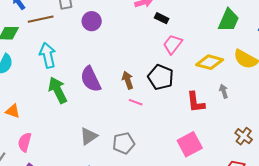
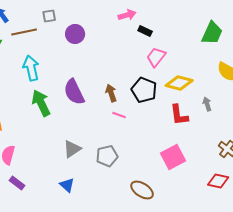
yellow diamond: (210, 62) -> (179, 83), moved

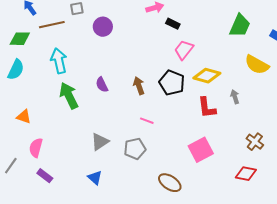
purple semicircle: (74, 92) -> (102, 85), size x0.6
pink line: (119, 115) -> (147, 121), moved

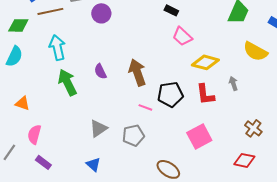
pink trapezoid: (184, 50) -> (182, 36), turned -85
black pentagon: (172, 83) -> (170, 94), moved, turned -30
brown arrow: (139, 86) -> (137, 72), size x1.5

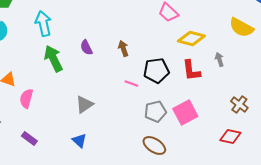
brown arrow: (137, 72) -> (123, 48), size x0.6
pink semicircle: (34, 134) -> (26, 98), moved
gray pentagon: (133, 135) -> (155, 112), moved

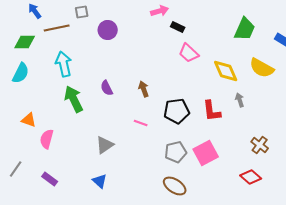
yellow diamond: (191, 38) -> (226, 71), moved, turned 52
pink line: (131, 84) -> (141, 123), moved
red diamond: (230, 136) -> (251, 177), turned 30

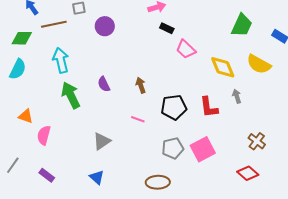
black rectangle: (178, 27) -> (167, 28), moved
brown ellipse: (175, 186) -> (158, 182), moved, turned -35

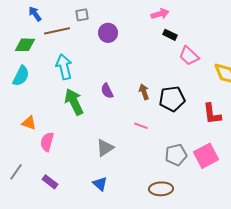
black pentagon: (174, 107) -> (172, 99), moved

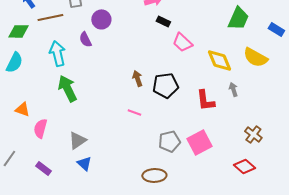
purple semicircle: (107, 91) -> (85, 39), moved
gray triangle: (105, 148) -> (77, 140), moved
blue triangle: (100, 184) -> (84, 163), moved

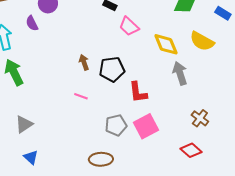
gray arrow: (233, 89) -> (180, 73), size x1.6
red L-shape: (205, 100) -> (138, 92), moved
blue triangle: (84, 163) -> (31, 157), moved

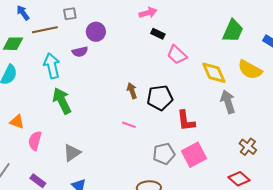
purple semicircle: (32, 23) -> (80, 52), turned -77

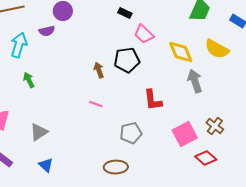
cyan arrow: (52, 66) -> (19, 45), turned 30
black pentagon: (160, 98) -> (127, 60), moved
green arrow: (62, 101) -> (29, 80), size x0.6
pink square: (194, 155) -> (185, 134), moved

